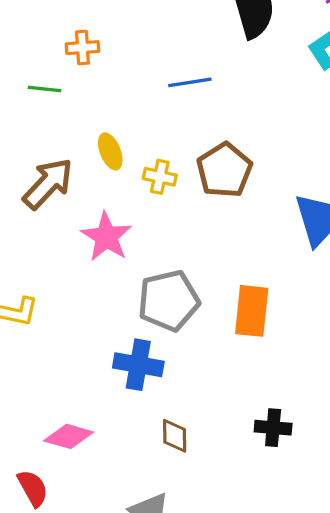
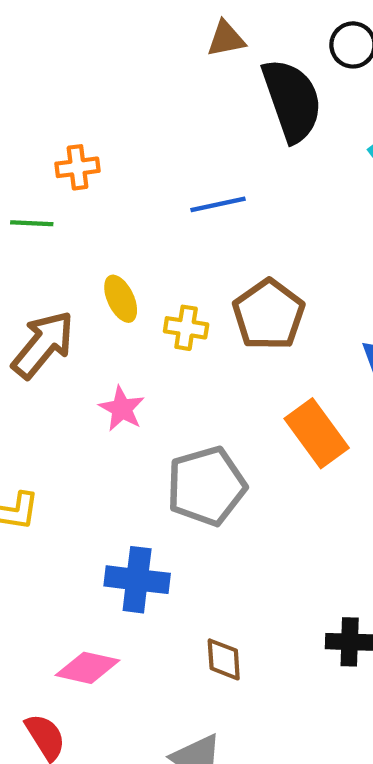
pink star: (106, 237) -> (122, 409), size x0.7
orange rectangle: (252, 311) -> (317, 433), moved, turned -39
blue cross: (138, 365) -> (137, 580), moved

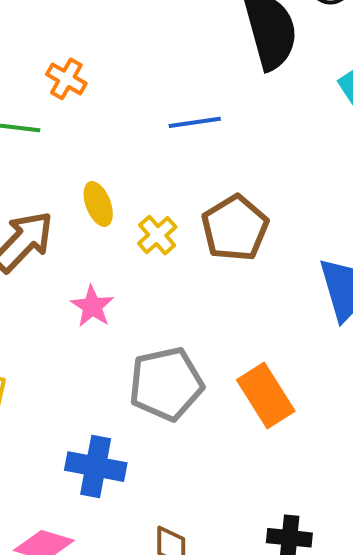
orange cross: (78, 167) -> (66, 79), turned 33
yellow cross: (186, 328) -> (157, 235), turned 36
orange rectangle: (317, 433) -> (266, 396), moved

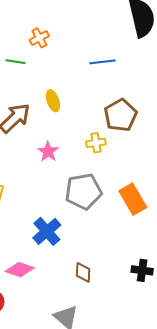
orange cross: (66, 79) -> (39, 38), turned 30
yellow cross: (157, 235) -> (96, 143), moved, turned 30
blue cross: (96, 467) -> (47, 231), turned 36

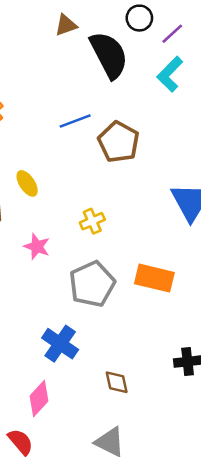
brown pentagon: (121, 115) -> (119, 142), moved
orange rectangle: (133, 199) -> (154, 278), turned -32
pink diamond: (20, 270) -> (39, 398), turned -52

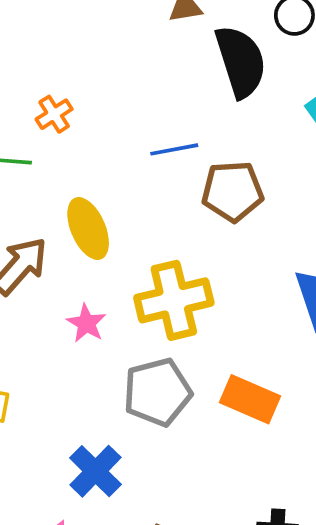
brown pentagon: (119, 142) -> (232, 191), turned 30
yellow ellipse: (27, 183) -> (88, 229), size x1.5
yellow cross: (92, 221) -> (174, 300), size x2.0

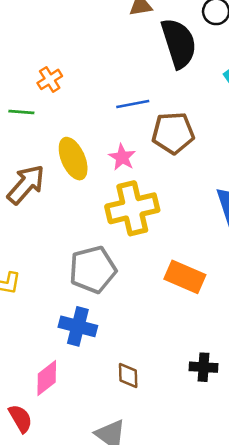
pink star: (86, 323) -> (122, 157), moved
gray pentagon: (157, 392) -> (93, 270), moved
blue cross: (96, 471) -> (78, 326), turned -30

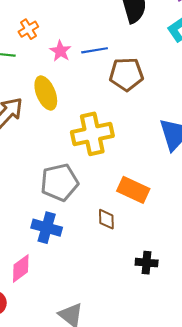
pink star: (122, 157) -> (60, 51), moved
brown diamond: (128, 375) -> (106, 219), moved

